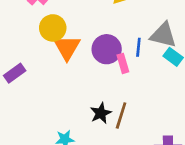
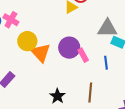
blue line: (138, 47) -> (106, 63), moved
black star: (101, 113) -> (57, 96), moved

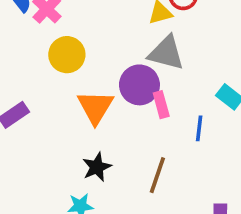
gray triangle: (107, 28) -> (166, 53), moved
orange triangle: (41, 53) -> (95, 107), moved

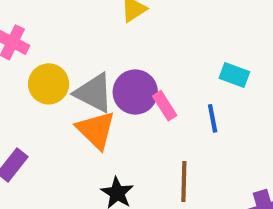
gray triangle: (166, 53) -> (94, 93), moved, turned 30

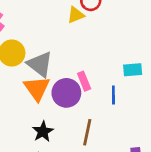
cyan rectangle: (234, 75) -> (133, 70), turned -36
purple circle: (135, 92) -> (66, 93), moved

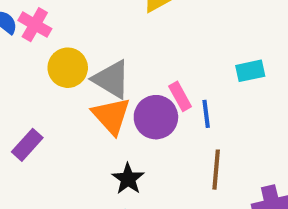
blue line: (113, 95) -> (206, 114), moved
brown line: (87, 132) -> (216, 170), moved

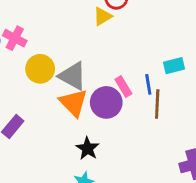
blue line: (206, 114) -> (148, 84), moved
brown line: (216, 170) -> (157, 104), moved

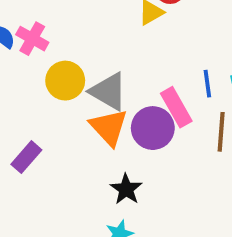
blue line: (148, 84) -> (207, 84), moved
pink rectangle: (123, 87) -> (176, 107), size x1.4

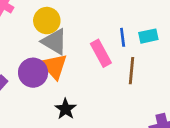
yellow circle: (65, 81) -> (47, 21), moved
purple circle: (153, 128) -> (33, 73), moved

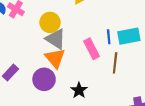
cyan rectangle: (148, 36) -> (129, 36), size x1.5
purple circle: (33, 73) -> (44, 79), moved
black star: (66, 109) -> (79, 90), moved

